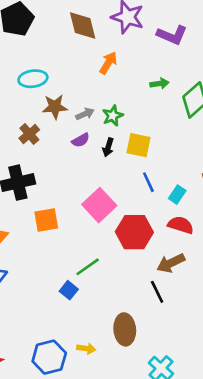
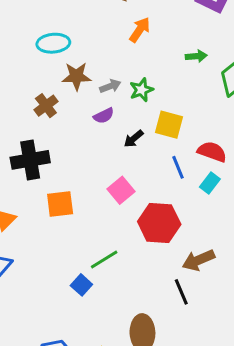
black arrow: (108, 147) -> (134, 139), moved, turned 30
pink square: (99, 205) -> (121, 190), size x0.7
red semicircle: (181, 225) -> (212, 152), moved

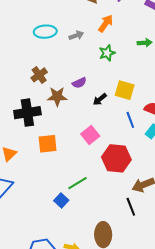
brown star: (76, 76) -> (57, 96), moved
gray arrow: (110, 86) -> (76, 35), moved
green star: (141, 90) -> (107, 53), moved

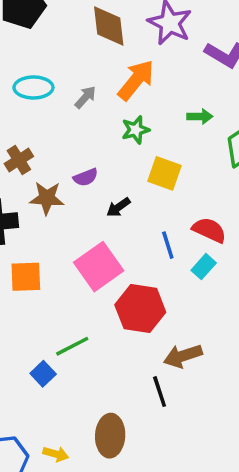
orange arrow: (106, 24) -> (136, 80), size x1.4
gray arrow: (76, 35) -> (85, 97), turned -32
yellow square: (125, 90) -> (165, 173), moved
pink square: (90, 135) -> (99, 267), size x1.5

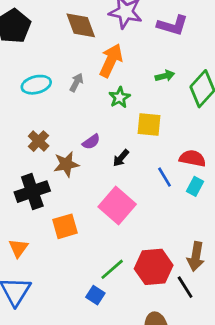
red hexagon: (140, 309) -> (154, 267), moved
brown arrow: (183, 356) -> (196, 256), turned -48

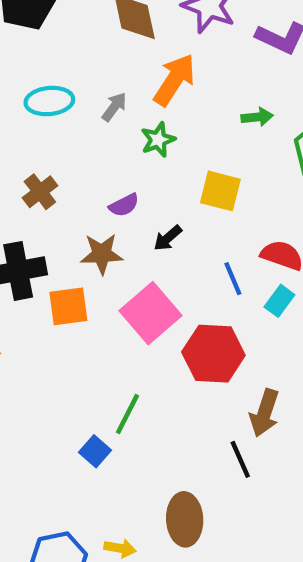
green star: (120, 97) -> (158, 140), moved
brown star: (66, 164) -> (102, 254), moved
orange square: (65, 226) -> (68, 306), moved
red hexagon: (154, 267) -> (213, 354), moved
green line: (112, 269) -> (128, 414), turned -30

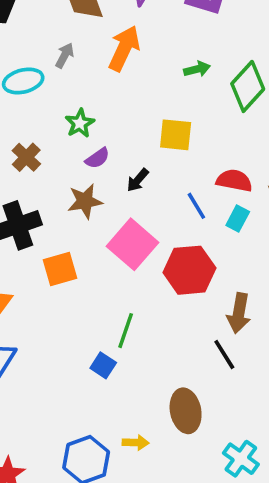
gray arrow: (114, 107) -> (65, 55), moved
green star: (158, 140) -> (80, 123), moved
orange square: (68, 306) -> (60, 269), moved

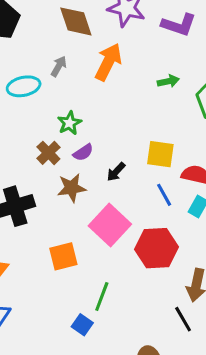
yellow square: (176, 135) -> (160, 154), moved
brown cross: (26, 157) -> (48, 153), moved
orange square: (60, 269) -> (63, 256), moved

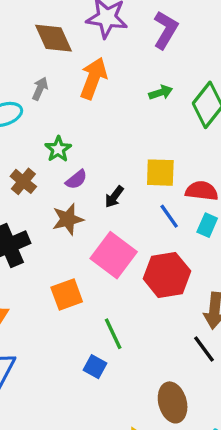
purple L-shape: (179, 25) -> (166, 30), turned -72
brown cross: (48, 153) -> (23, 181), moved
green line: (102, 296) -> (113, 334), turned -40

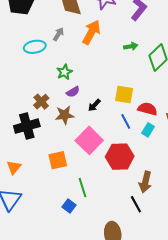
brown cross: (23, 181) -> (41, 102), moved

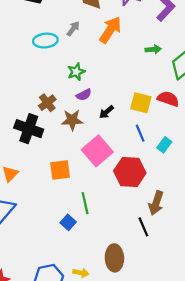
red semicircle: (147, 109) -> (168, 99), moved
black cross: (27, 126) -> (29, 129), turned 30

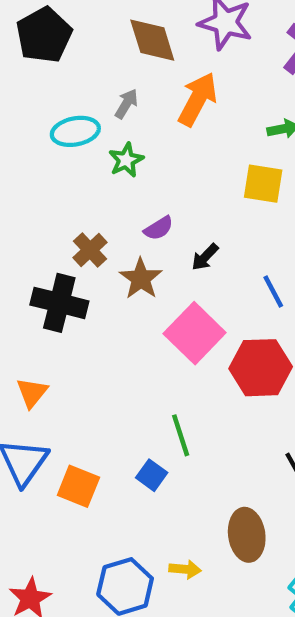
green star: (76, 72) -> (126, 160), moved
yellow square: (141, 103) -> (263, 184), moved
brown star: (72, 120) -> (141, 279), turned -30
orange square: (60, 170) -> (78, 486), moved, turned 35

